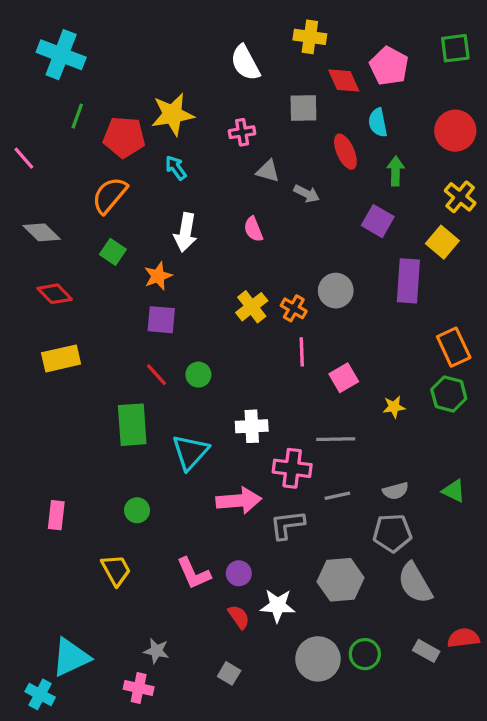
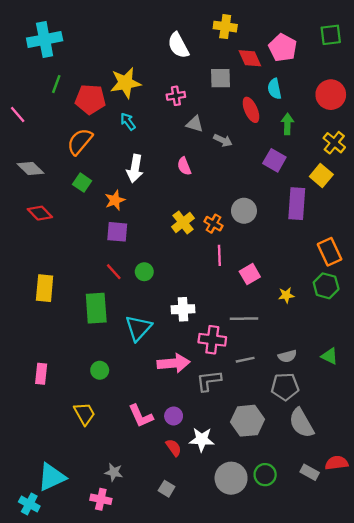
cyan cross: (61, 55) -> (45, 39), turned -32
yellow rectangle: (61, 358) -> (45, 288), moved, turned -72

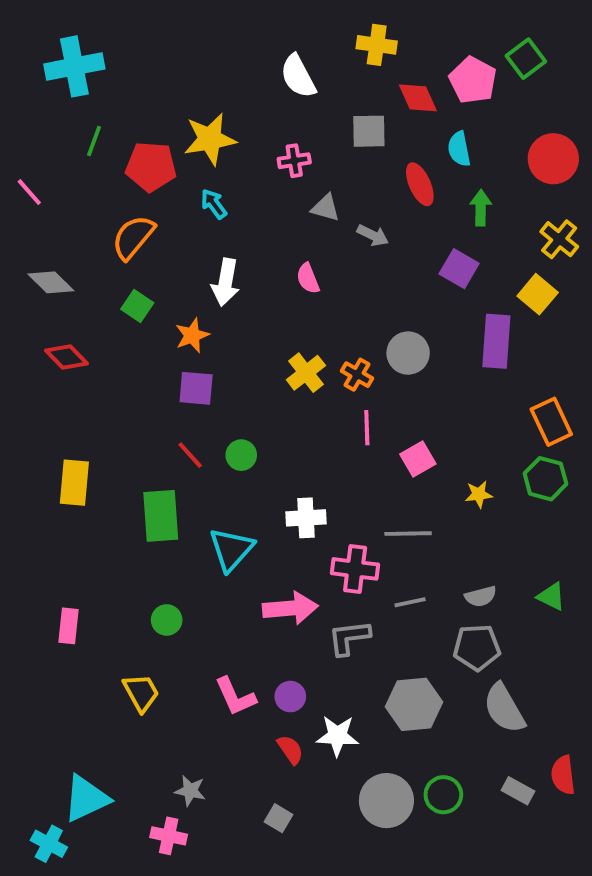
green square: (331, 35) -> (526, 59), moved, turned -30
red semicircle: (337, 463) -> (563, 775), turned -90

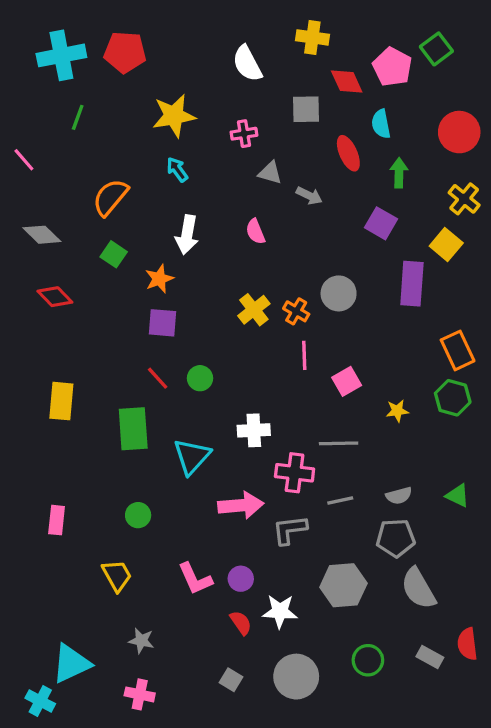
red pentagon: (151, 167) -> (125, 52), moved
gray star: (190, 791) -> (141, 641), moved
gray circle: (386, 801) -> (296, 677), moved

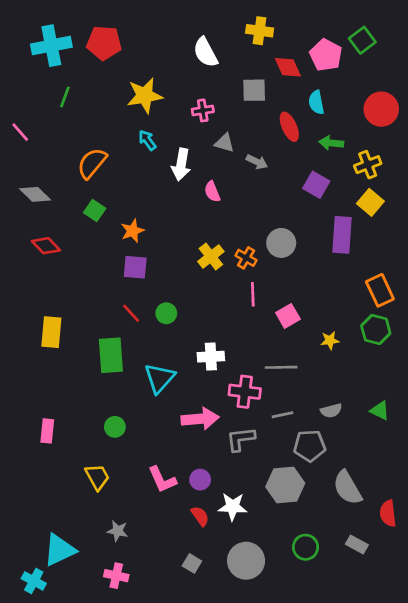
green arrow: (399, 173) -> (331, 143), turned -85
yellow cross: (464, 199) -> (368, 165), moved, turned 30
white arrow: (187, 235) -> (181, 165), moved
gray pentagon: (396, 538) -> (310, 446), moved
red semicircle: (467, 644) -> (388, 513), moved

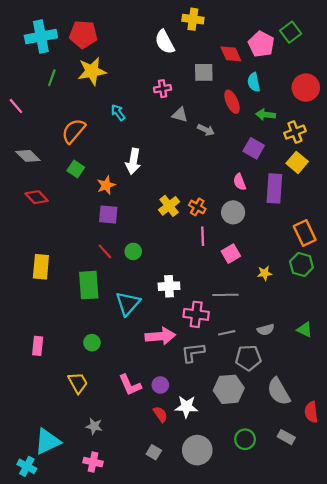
yellow cross: (260, 31) -> (193, 19), moved
yellow star: (145, 96) -> (92, 71), moved
white arrow: (181, 165) -> (133, 161), moved
pink semicircle: (212, 192) -> (240, 182), moved
gray circle: (281, 243) -> (233, 212), moved

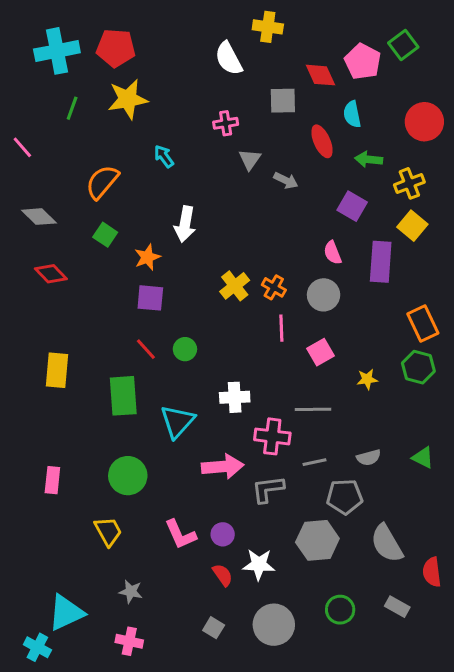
gray triangle: (180, 115) -> (250, 159), turned 49
green circle: (92, 343) -> (128, 476), size x1.6

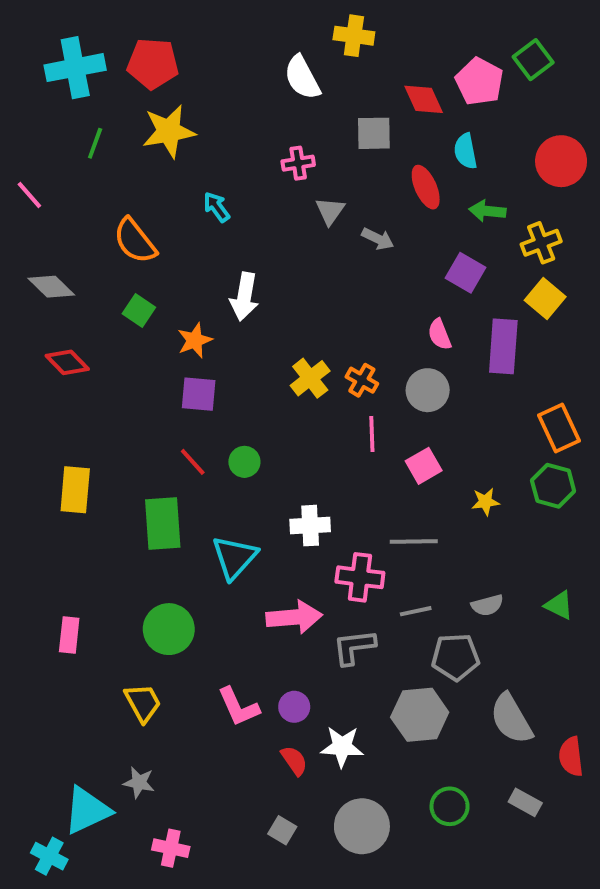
orange semicircle: (102, 182) -> (135, 241), turned -78
gray star: (131, 592) -> (139, 782), moved

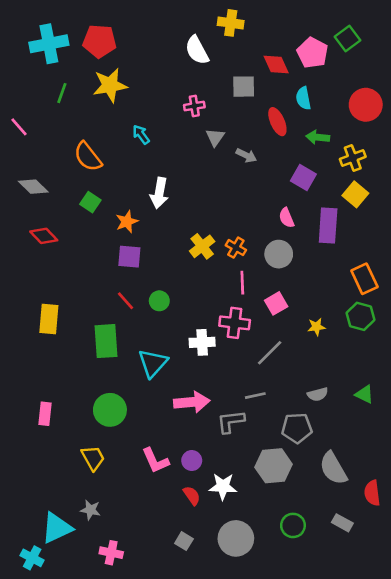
gray line: (414, 541) -> (270, 353), turned -44
pink cross: (360, 577) -> (235, 323), moved
gray line: (416, 611) -> (255, 396), moved

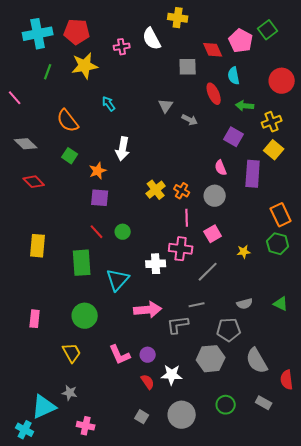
pink cross: (194, 106) -> (122, 47), moved

